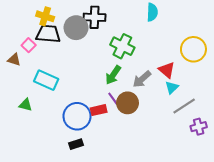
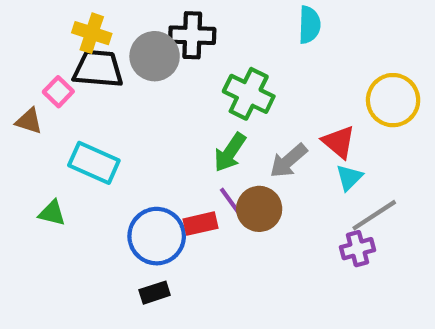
purple cross: (199, 127) -> (357, 249), moved

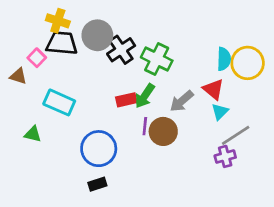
cyan semicircle: (309, 25) -> (224, 59), moved
black cross: (192, 35) -> (121, 50), moved, turned -36
purple line: (230, 201) -> (145, 126), turned 42
red rectangle: (201, 224) -> (126, 100), moved

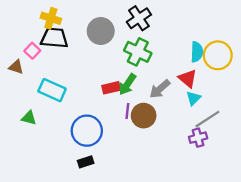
gray circle: (97, 35) -> (101, 31), moved
black cross: (121, 50) -> (139, 18), moved

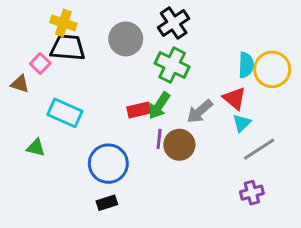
purple cross: (198, 138) -> (252, 193), moved

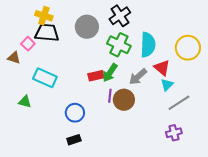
cyan semicircle: (246, 65) -> (148, 45), moved, size x1.4
blue circle: (108, 164) -> (75, 113), size x0.7

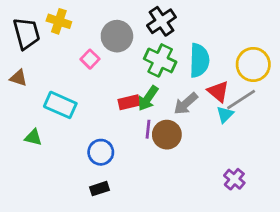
black trapezoid: (47, 33) -> (27, 33), moved, turned 70
pink square: (28, 44) -> (90, 59), moved
gray line: (179, 103) -> (241, 100), moved
purple cross: (174, 133) -> (234, 179), turned -35

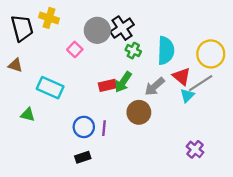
black cross: (161, 21) -> (122, 28), moved
green cross: (160, 60) -> (133, 51), size x0.6
purple line: (148, 129) -> (104, 128), moved

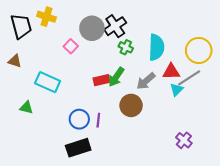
red triangle: (182, 76) -> (171, 72), turned -42
black rectangle: (83, 157) -> (78, 148), size x1.6

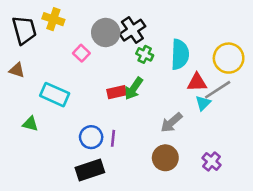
gray arrow: (146, 81) -> (171, 123), moved
brown circle: (131, 105) -> (165, 158), moved

